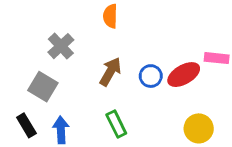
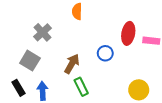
brown arrow: (110, 72) -> (72, 64), moved
red ellipse: (184, 75) -> (128, 33), moved, turned -50

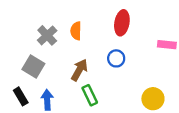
orange semicircle: (77, 11) -> (76, 31), moved
red ellipse: (128, 33) -> (122, 23), moved

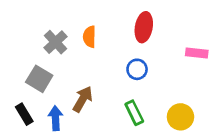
brown arrow: (79, 70) -> (83, 99), moved
green rectangle: (90, 95) -> (134, 113), moved

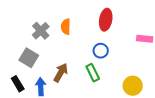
green rectangle: (134, 113) -> (93, 73), moved

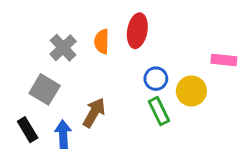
red ellipse: (106, 20) -> (137, 31), moved
green rectangle: (93, 73) -> (159, 111), moved
yellow circle: (133, 86) -> (191, 91), moved

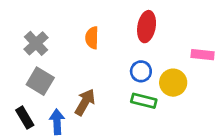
red ellipse: (137, 31) -> (147, 27), moved
gray cross: (63, 48) -> (36, 43), moved
green rectangle: (159, 111) -> (144, 101), turned -50

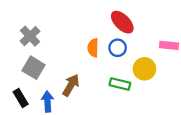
red ellipse: (147, 27) -> (122, 22), turned -55
orange semicircle: (92, 38) -> (93, 48), moved
blue circle: (141, 71) -> (118, 48), moved

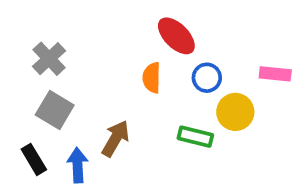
red ellipse: (122, 22) -> (176, 36), moved
blue circle: (118, 48) -> (207, 78), moved

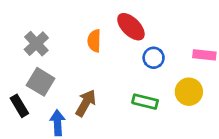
orange semicircle: (152, 78) -> (94, 41), moved
yellow circle: (235, 112) -> (189, 92), moved
black rectangle: (34, 159) -> (19, 106), moved

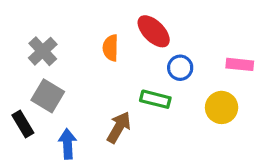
green rectangle: (145, 102) -> (155, 99), moved
brown arrow: (86, 103) -> (119, 127), moved

